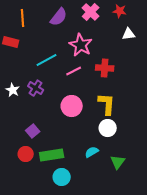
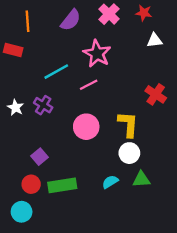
red cross: (105, 68) -> (156, 94), moved, turned 30
green triangle: (118, 162) -> (141, 179), moved, turned 49
cyan circle: (62, 177) -> (22, 212), moved

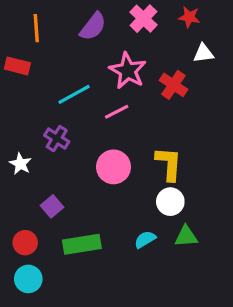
red cross: (156, 94) -> (173, 85), moved
white star: (16, 108) -> (20, 164), moved
red circle: (31, 184) -> (25, 243), moved

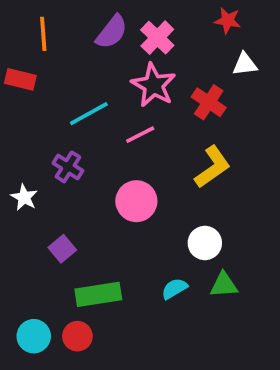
pink cross: (143, 19) -> (157, 38), moved
yellow L-shape: (169, 164) -> (212, 167), moved, turned 51
red circle: (25, 243) -> (77, 336), moved

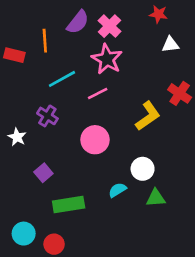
orange line: (43, 34) -> (45, 41), moved
red cross: (209, 102) -> (180, 93), moved
cyan semicircle: (174, 289) -> (117, 190), moved
red circle: (77, 336) -> (54, 244), moved

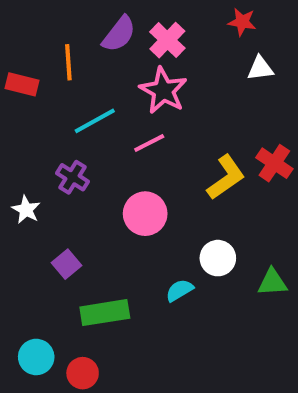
red cross: (180, 93) -> (274, 163), moved
green triangle: (156, 198) -> (272, 282), moved

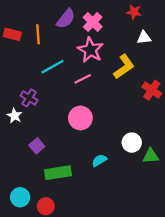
red rectangle: (22, 84) -> (12, 34), moved
purple cross: (72, 177) -> (29, 98), moved
yellow L-shape: (226, 177) -> (124, 67), moved
white circle: (218, 258) -> (132, 143), moved

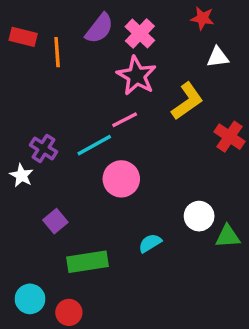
red rectangle: (12, 34) -> (23, 37), moved
cyan line: (52, 67) -> (94, 145), moved

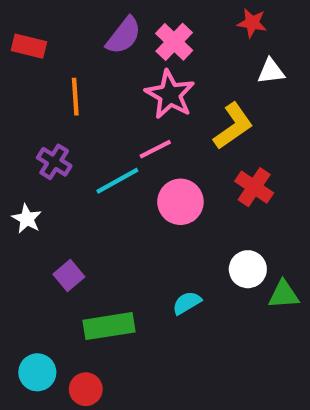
orange line: (57, 52) -> (75, 97), moved
red cross: (229, 137) -> (254, 187), moved
purple cross: (44, 148) -> (54, 162), moved
pink circle: (121, 179) -> (180, 202), moved

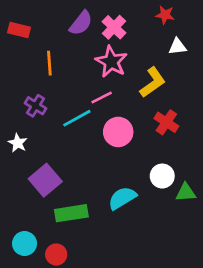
purple square: (69, 276) -> (45, 180), size x1.6
cyan semicircle: (187, 303) -> (122, 198), size x1.5

